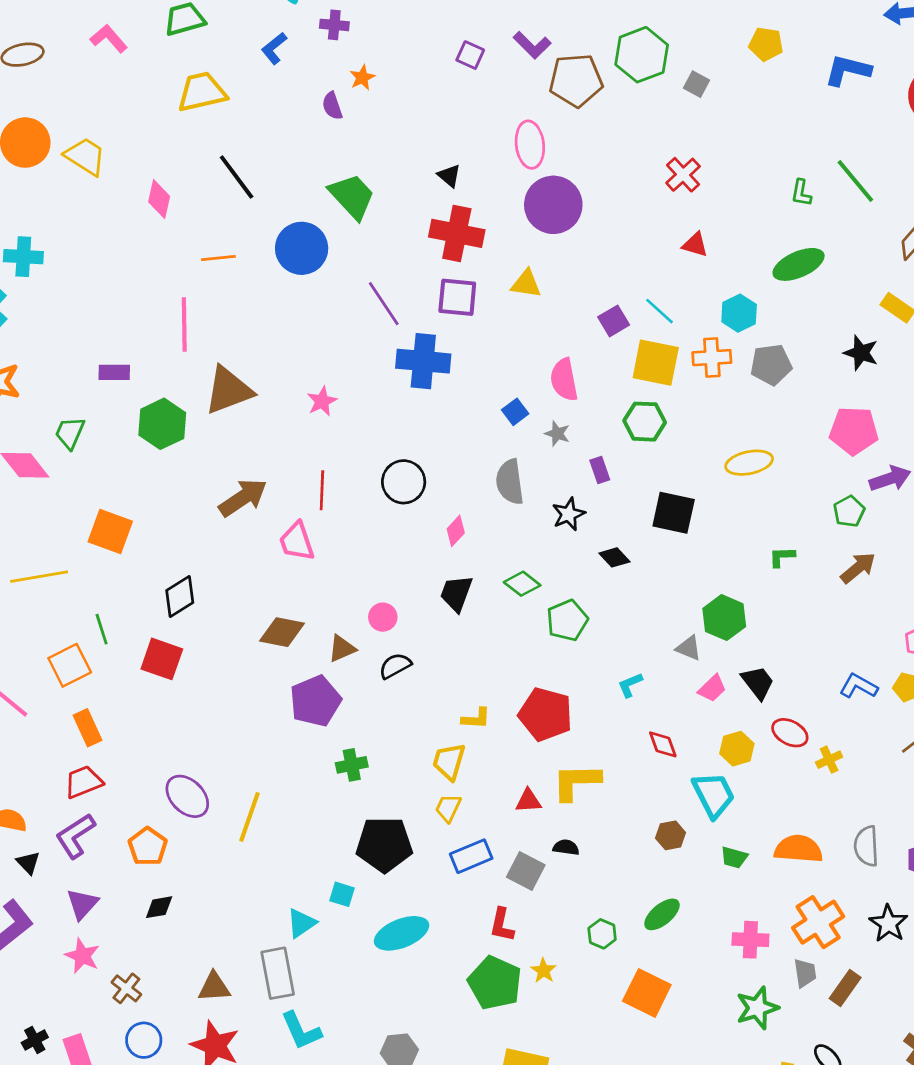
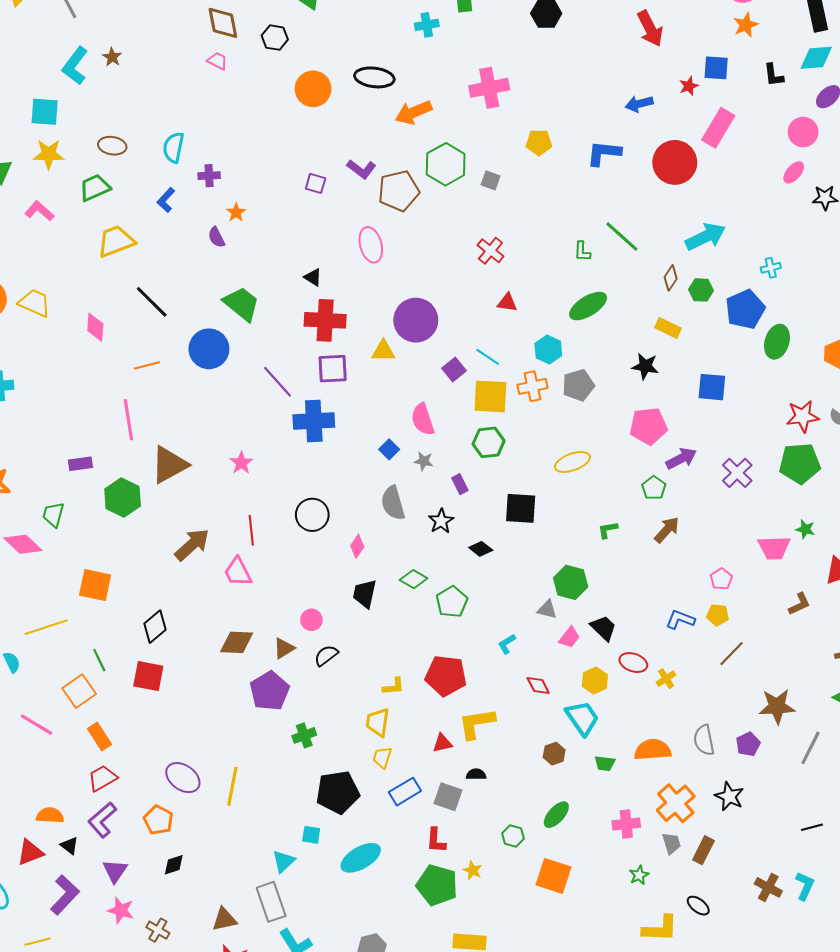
purple circle: (553, 205) -> (416, 320), moved
green star: (757, 1008) -> (639, 875), size x0.6

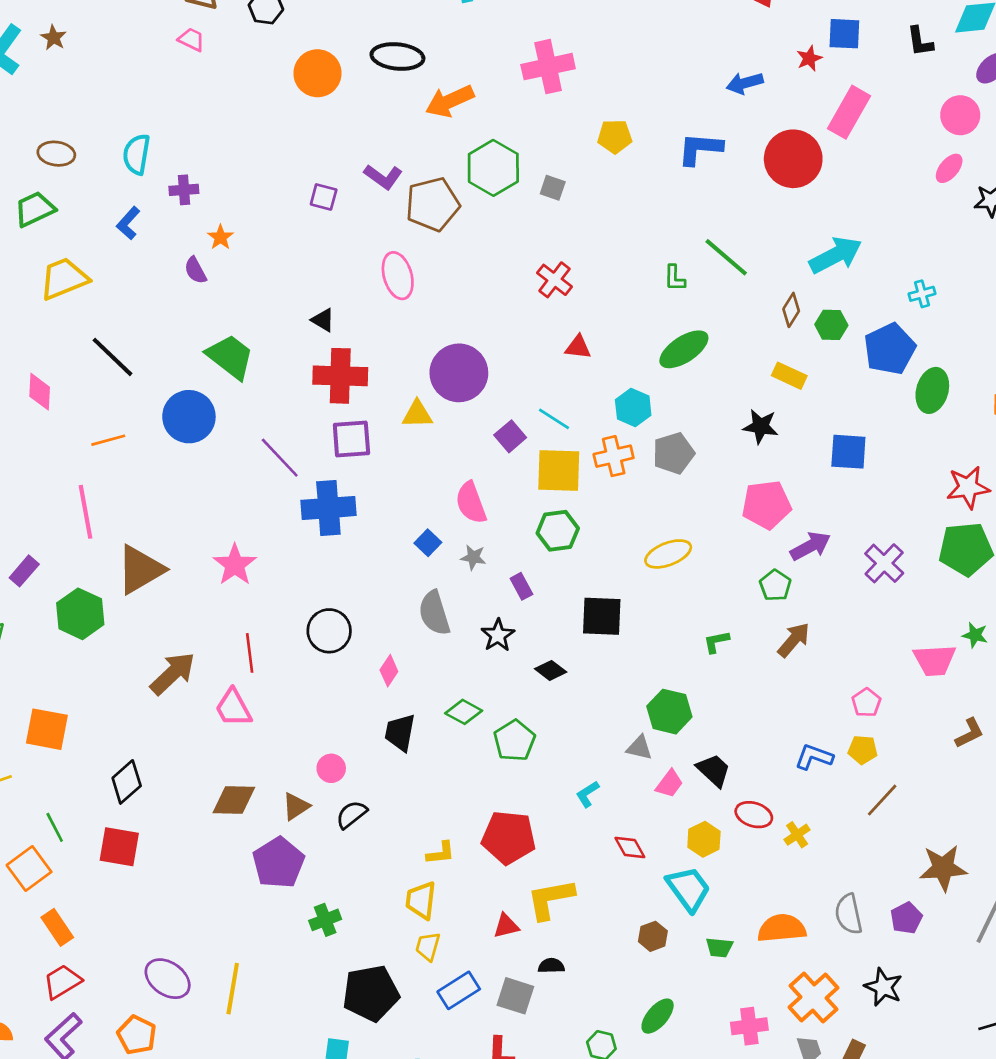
pink star: (241, 463) -> (235, 565), size x1.4
purple rectangle: (80, 464) -> (24, 571), turned -40

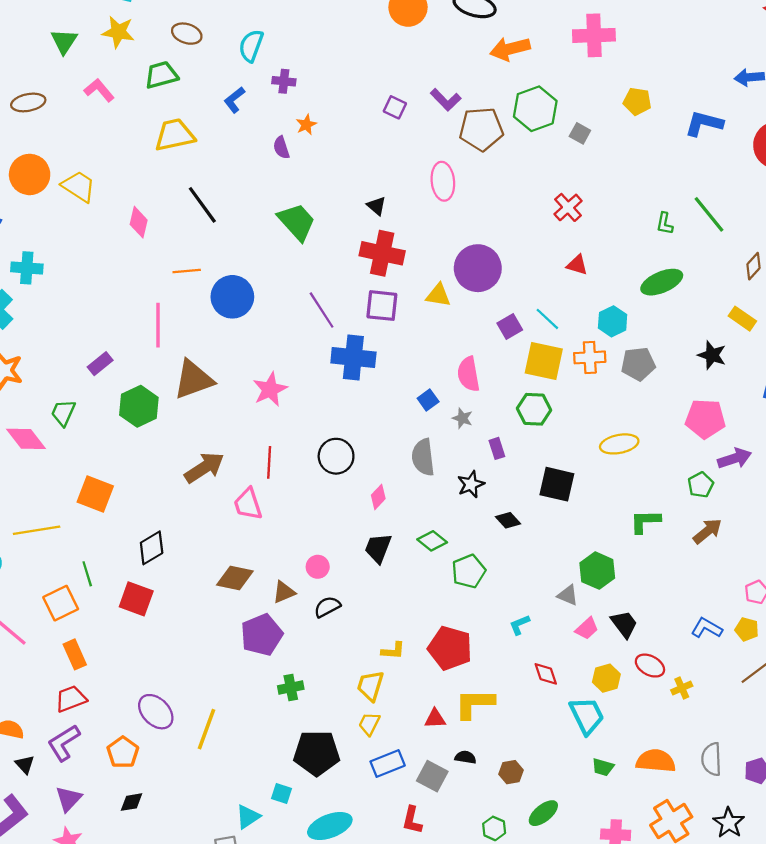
blue circle: (189, 417) -> (232, 297), moved
green L-shape: (716, 642) -> (645, 521), size x1.4
brown hexagon: (653, 936) -> (511, 772), moved

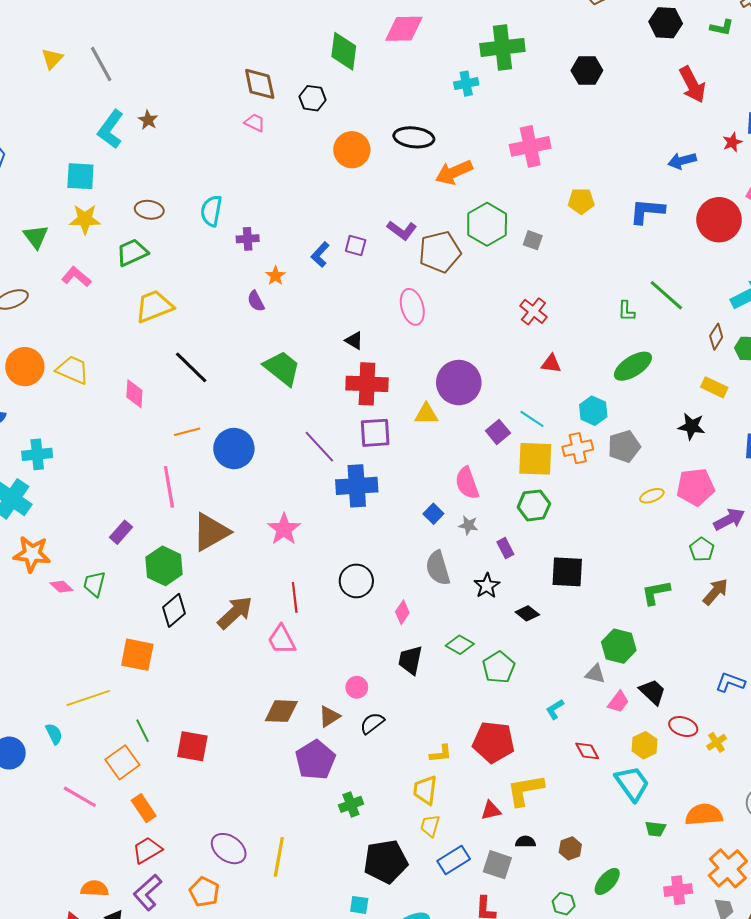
blue L-shape: (234, 100) -> (320, 255), moved
pink diamond: (26, 439) -> (61, 587), moved, size x0.6
yellow ellipse: (619, 444) -> (652, 496), moved, size x0.7
black diamond: (152, 548) -> (174, 610), moved

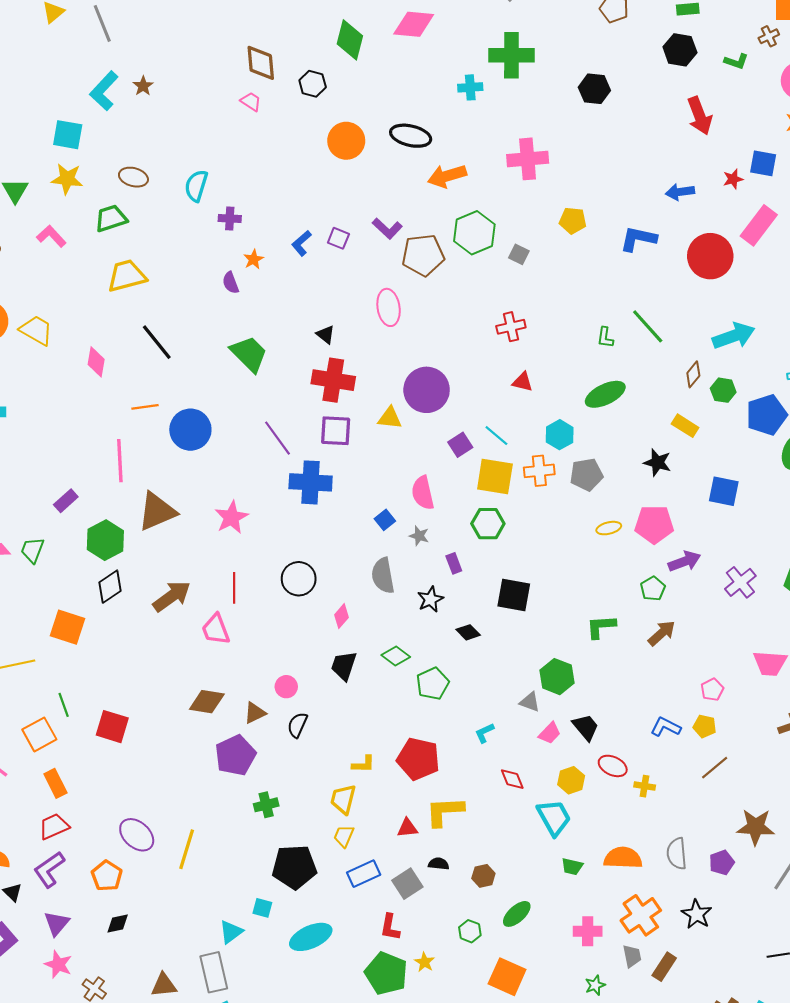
red cross: (533, 311) -> (511, 327), turned 32
black semicircle: (372, 723) -> (297, 725), turned -35
yellow cross: (717, 742) -> (645, 786), turned 36
gray square: (497, 865) -> (407, 884), turned 32

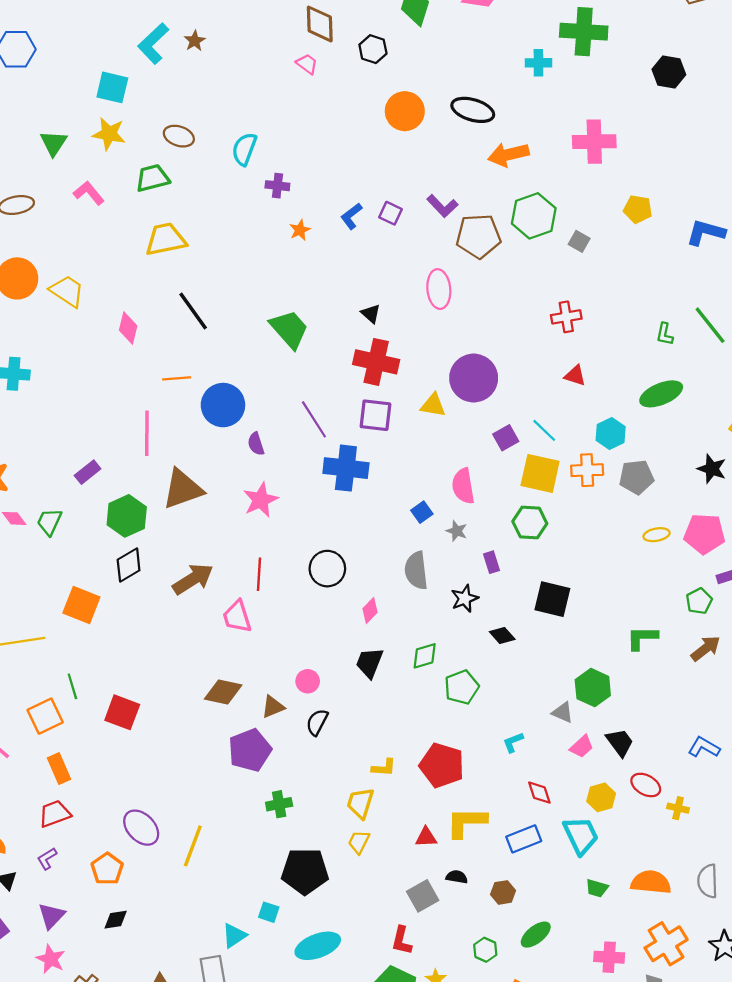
purple semicircle: (231, 283) -> (256, 444), moved
green diamond: (396, 656) -> (425, 656), turned -56
purple L-shape: (49, 869) -> (47, 859), size x0.6
blue rectangle: (364, 874) -> (524, 839), moved

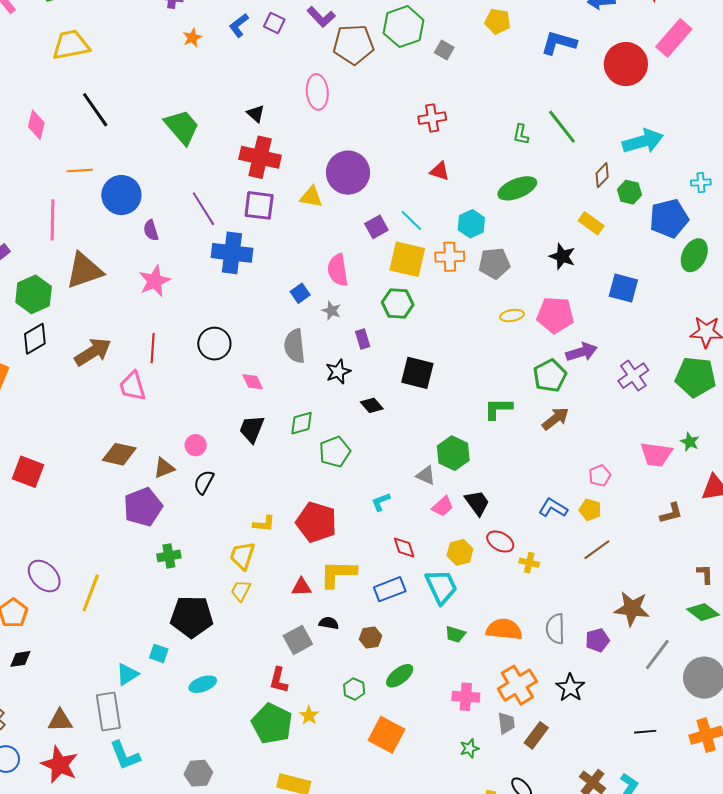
green pentagon: (699, 601) -> (550, 376), size x1.4
pink diamond: (370, 611) -> (253, 382), turned -70
cyan ellipse: (318, 946) -> (203, 684), size x0.7

